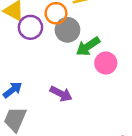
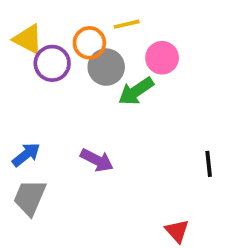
pink circle: (106, 63) -> (162, 58), moved

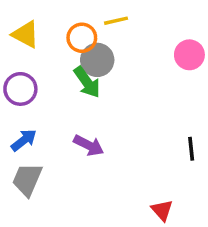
pink circle: (162, 58) -> (189, 55), moved
purple circle: (52, 63) -> (20, 89), moved
green arrow: (136, 91) -> (87, 82), moved, turned -92

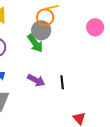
orange circle: (82, 38) -> (45, 17), moved
black line: (191, 149) -> (62, 82), moved

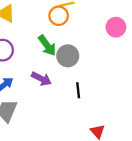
gray circle: (41, 30) -> (68, 56), moved
purple arrow: (36, 80) -> (41, 79), moved

